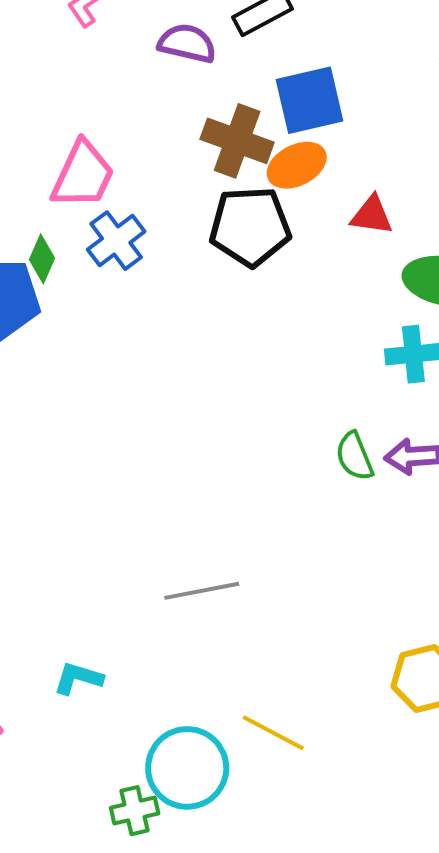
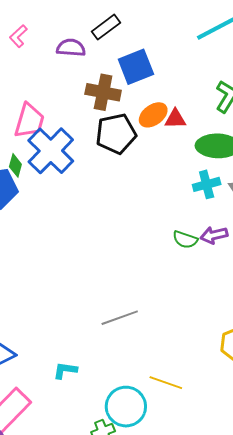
orange ellipse: (297, 165) -> (153, 115), moved
blue cross: (116, 241) -> (51, 151), size x1.6
green semicircle: (354, 456) -> (185, 240), turned -40

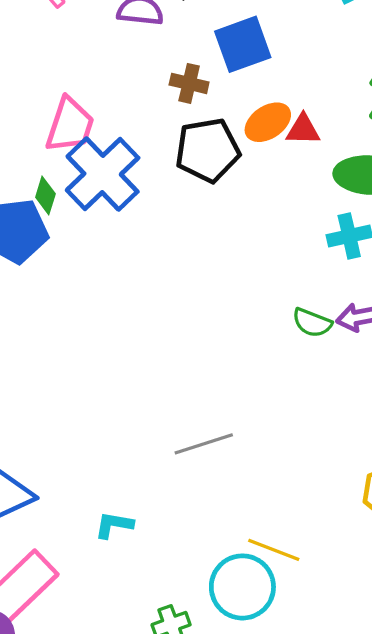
brown cross: (103, 92) -> (189, 83), size x0.7
cyan circle: (126, 407) -> (242, 587), moved

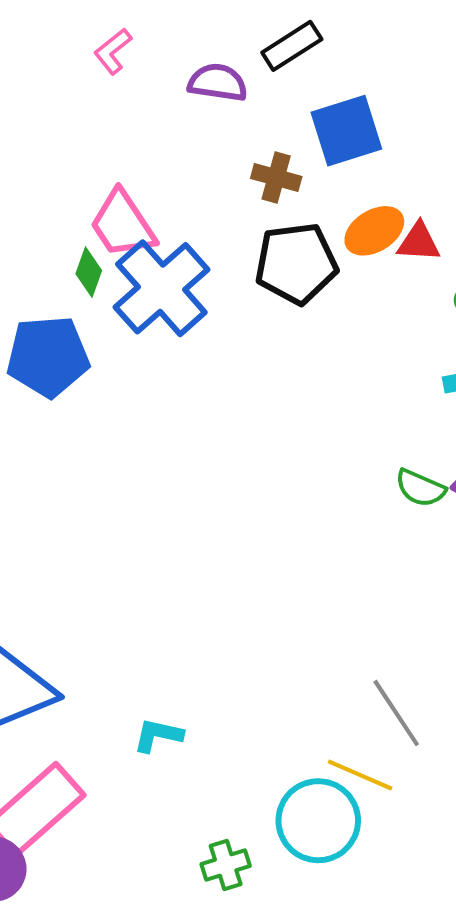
pink trapezoid: (70, 125) -> (123, 224), turned 126
green diamond: (45, 196) -> (89, 272), moved
gray line: (204, 444) -> (396, 713), moved, turned 72

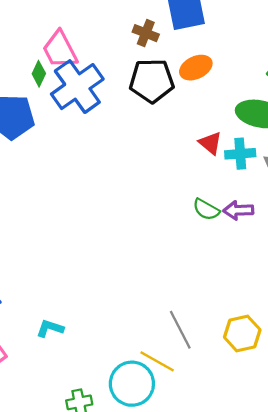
red triangle: (419, 242) -> (210, 143), moved, turned 30

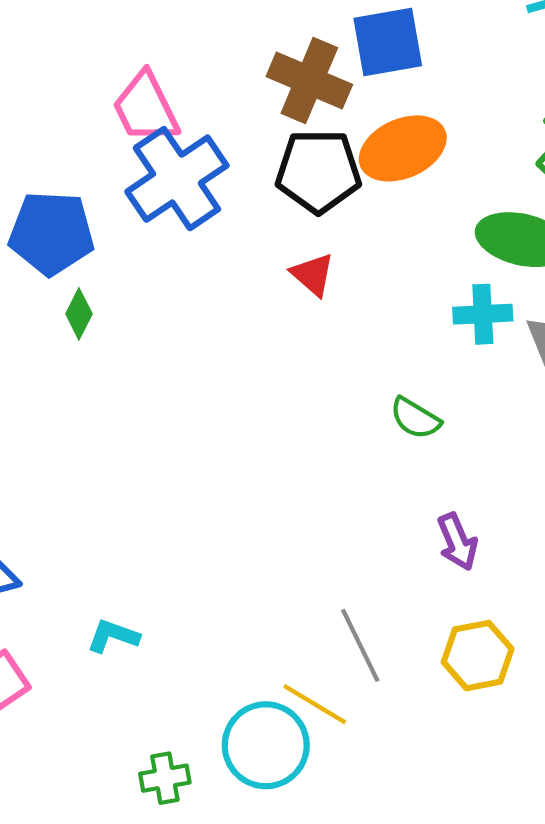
brown cross: (146, 33) -> (309, 81), size x1.6
orange ellipse: (196, 68) -> (403, 148), size x1.4
green diamond: (39, 74) -> (79, 314), moved
red triangle: (210, 143) -> (313, 274), moved
purple arrow: (238, 210) -> (457, 542), moved, turned -112

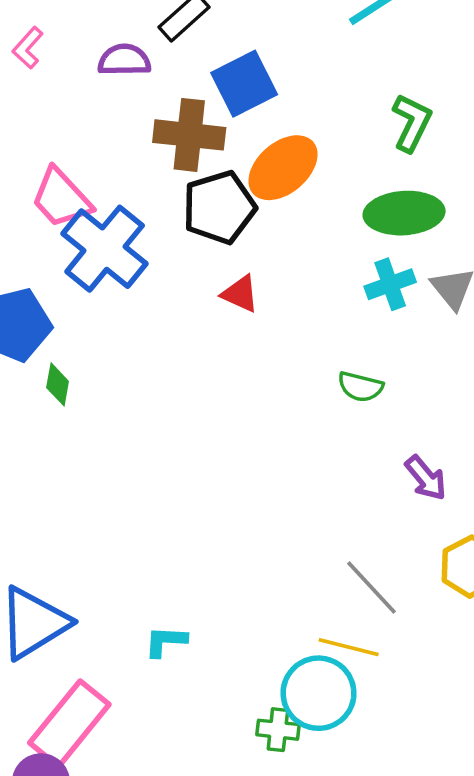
green cross: (165, 778) -> (278, 730), moved, turned 33

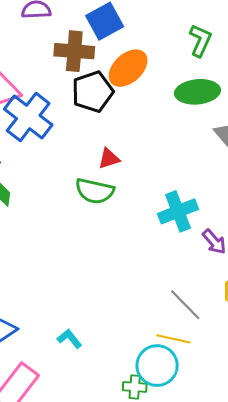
cyan cross: (390, 284) -> (178, 211), moved, size x1.4
red triangle: (240, 294) -> (109, 159), moved, turned -40
green semicircle: (360, 387) -> (95, 191), moved, size x1.5
cyan L-shape: (166, 641) -> (69, 339), turned 50

